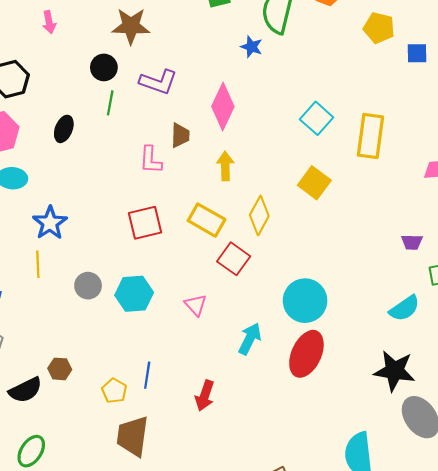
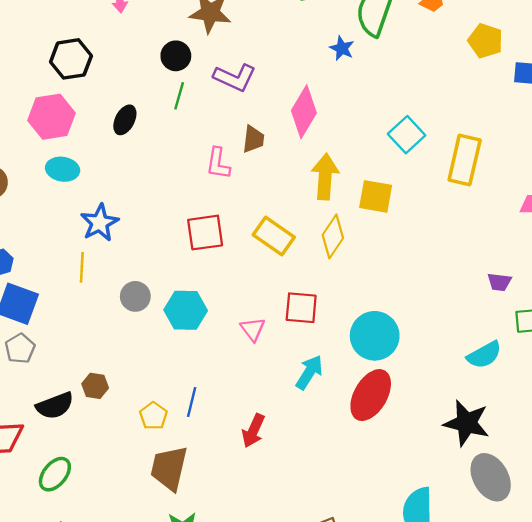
yellow arrow: (225, 166) -> (325, 177), moved, size x1.4
yellow square: (314, 183) -> (376, 196), moved, turned -32
red square: (234, 259) -> (301, 308), moved, turned -36

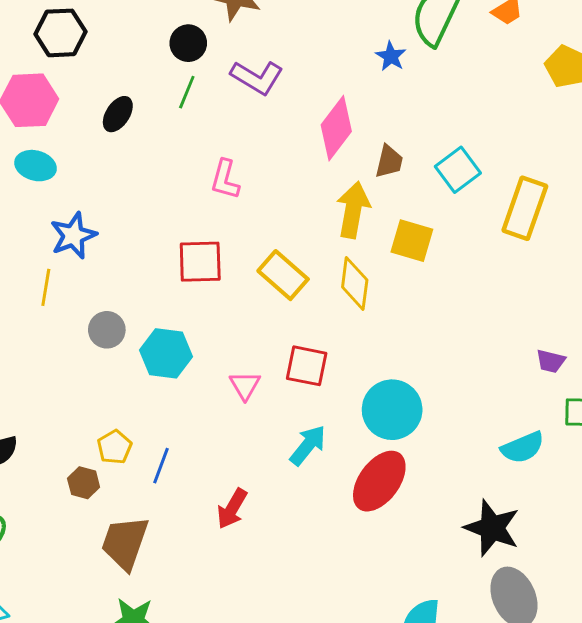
brown trapezoid: (253, 139) -> (389, 161), moved
yellow diamond: (333, 236) -> (355, 283), turned -33
brown hexagon: (95, 386) -> (84, 483), moved
yellow pentagon: (153, 416) -> (114, 447), moved

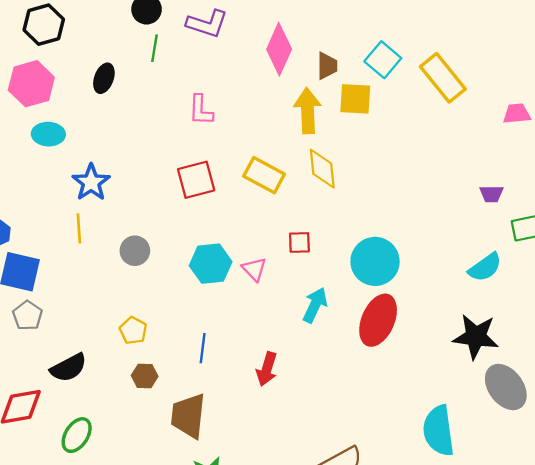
yellow rectangle: (525, 208) -> (443, 78), turned -45
yellow square: (412, 241) -> (355, 99), moved
cyan hexagon: (166, 353) -> (211, 264), moved
red square: (307, 366) -> (299, 242), size x0.7
yellow pentagon: (114, 447) -> (133, 330), moved

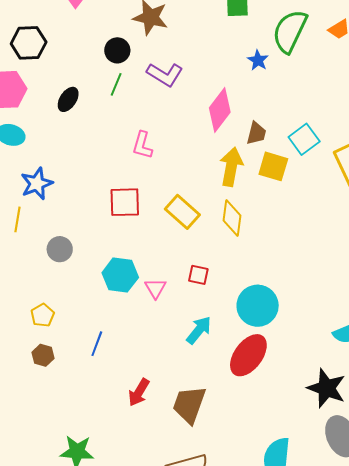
red arrow: (267, 369) -> (139, 392), moved
brown trapezoid: (188, 416) -> (189, 405), moved

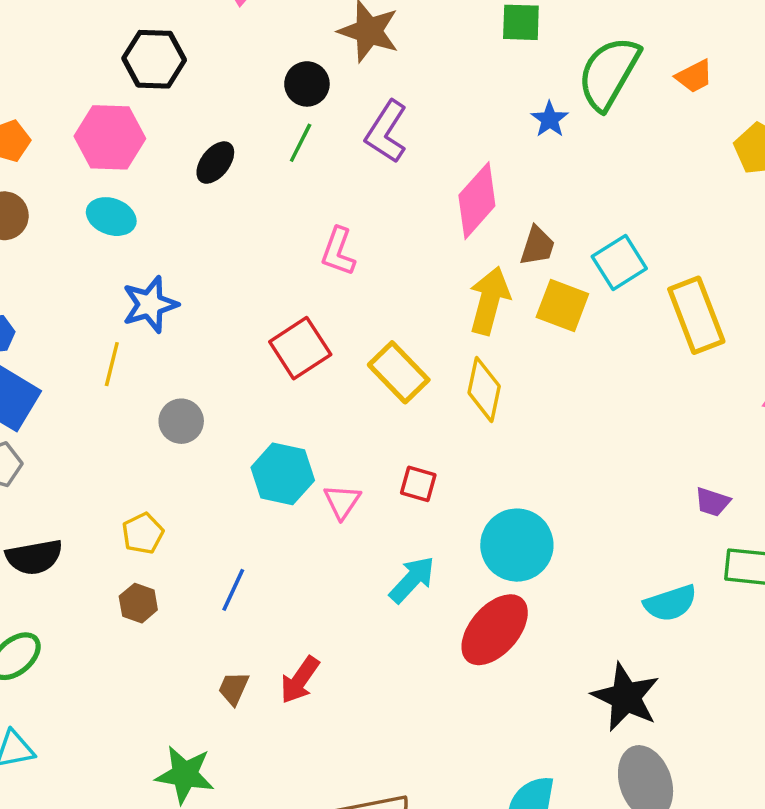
purple L-shape: (165, 74) -> (386, 132), turned 87
red square: (125, 202) -> (300, 348), turned -36
brown trapezoid: (189, 405) -> (234, 688), moved, size x0.5

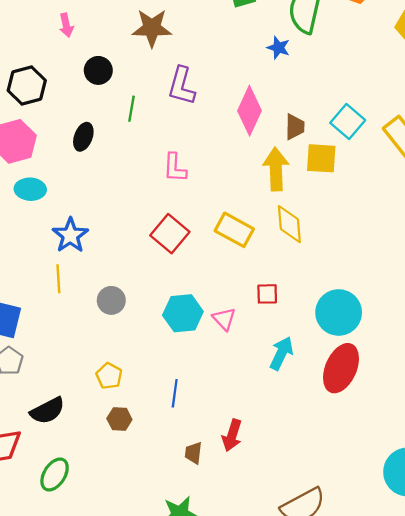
black circle: (307, 84) -> (98, 70), moved

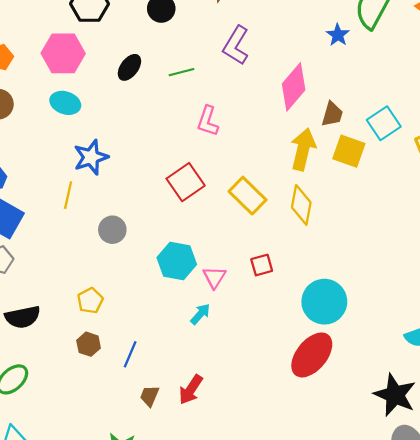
green line: (131, 109) -> (181, 72), moved, turned 50
red square: (267, 294) -> (262, 265), turned -30
cyan arrow: (281, 353) -> (200, 314), moved, size x0.7
blue line: (175, 393) -> (130, 354), moved

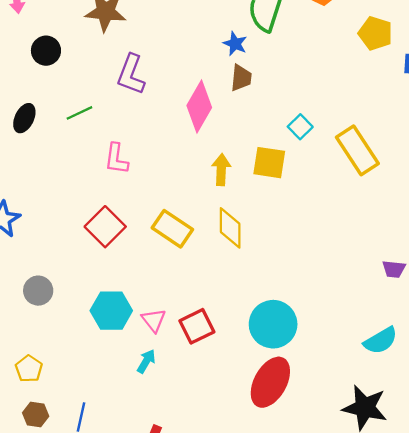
brown trapezoid: (332, 114) -> (241, 78), moved
cyan square: (384, 123) -> (300, 127), size x0.7
yellow arrow: (303, 149) -> (221, 170), size x0.7
red square: (262, 265) -> (197, 326), moved, size x1.4

